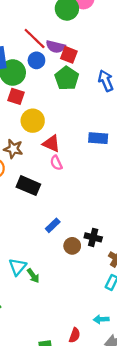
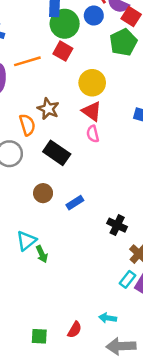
yellow circle: (33, 121) -> (92, 83), moved
brown circle: (72, 246) -> (43, 193), moved

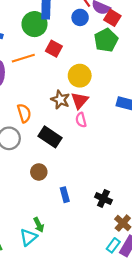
green circle: (65, 24) -> (34, 24), moved
brown star: (48, 109) -> (60, 100), moved
red triangle: (92, 111) -> (80, 100), turned 36
blue rectangle: (75, 203) -> (65, 195), moved, turned -72
cyan triangle: (26, 241) -> (28, 237), moved

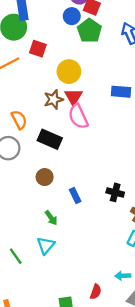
blue circle: (80, 17) -> (72, 16), moved
brown star: (60, 100) -> (53, 99), turned -30
pink semicircle: (81, 120) -> (78, 116), size x1.6
green arrow: (39, 225) -> (51, 218), moved

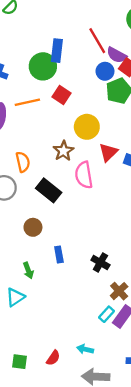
red triangle: (73, 97) -> (108, 152), moved
brown star: (53, 99) -> (63, 151), turned -30

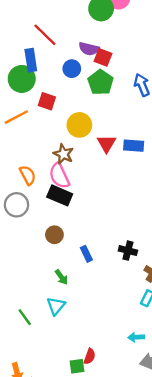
red line: (97, 41) -> (45, 35), moved
blue circle: (105, 71) -> (72, 69), moved
pink semicircle: (84, 175) -> (59, 176), moved
red semicircle: (53, 358) -> (90, 356), moved

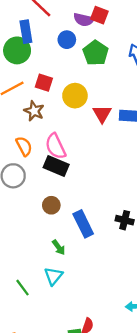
red square: (103, 57) -> (99, 15), moved
red square: (47, 101) -> (44, 83), moved
brown star: (63, 154) -> (34, 111), moved
blue rectangle: (86, 254) -> (83, 224), size x1.6

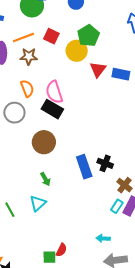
green pentagon: (96, 53) -> (88, 36), moved
brown star: (34, 111) -> (29, 56), moved, turned -30
brown circle: (51, 205) -> (44, 142), size x1.5
blue rectangle: (83, 224) -> (84, 167), moved

